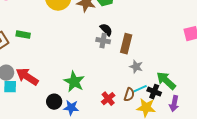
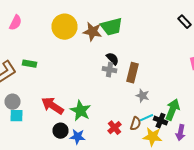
red arrow: (27, 77) -> (52, 106), moved
green arrow: (166, 81) -> (172, 110), turned 70

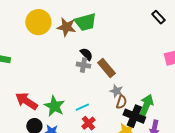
brown rectangle: (132, 73) -> (106, 68), turned -54
cyan line: (146, 118) -> (82, 107), moved
black cross: (160, 121) -> (134, 116), size x1.5
brown semicircle: (136, 124) -> (121, 102), moved

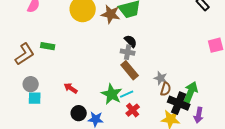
brown rectangle: (106, 68) -> (130, 70), moved
red arrow: (26, 101) -> (71, 88), size x0.6
green star: (54, 106) -> (112, 94), moved

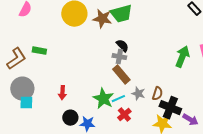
gray star: (161, 78) -> (138, 94), moved
gray circle: (31, 84) -> (22, 89), size x1.5
red arrow: (71, 88) -> (62, 93), turned -120
green arrow: (191, 92) -> (182, 57), moved
purple arrow: (199, 115) -> (190, 120), turned -70

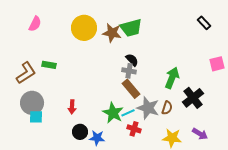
green arrow: (182, 57) -> (172, 78), moved
gray star: (138, 94) -> (148, 108), size x1.6
black cross: (170, 108) -> (193, 98), moved, turned 30
red cross: (124, 115) -> (134, 129), turned -32

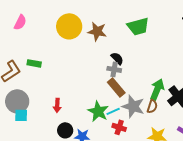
green trapezoid: (131, 28) -> (138, 26), moved
green arrow: (172, 78) -> (157, 89), moved

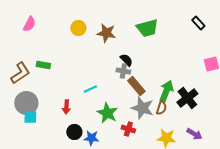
yellow circle: (69, 26) -> (78, 28), size x0.6
brown rectangle: (116, 87) -> (136, 86), moved
cyan line: (113, 111) -> (90, 89), moved

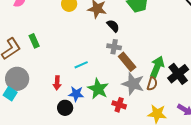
black semicircle: (126, 60) -> (113, 26), moved
green rectangle: (43, 65) -> (34, 41), turned 56
cyan square: (30, 117) -> (10, 94), moved, turned 32
blue star: (91, 138) -> (76, 94), moved

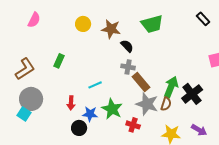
green rectangle: (34, 41) -> (59, 61), moved, turned 48

